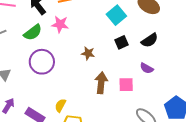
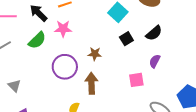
purple circle: (42, 62) -> (65, 67), moved
purple semicircle: (147, 68) -> (155, 61), turned 96
brown arrow: (101, 83) -> (92, 83), moved

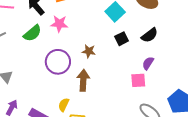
pink square: (136, 80) -> (138, 80), moved

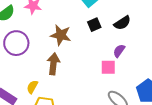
brown star: (89, 51) -> (61, 35), size x1.5
purple circle: (58, 62) -> (16, 43), moved

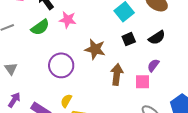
purple circle: (16, 43) -> (61, 65), moved
brown arrow: (53, 64) -> (117, 74), moved

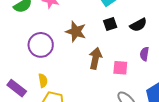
purple semicircle: (153, 65) -> (144, 54), moved, turned -32
yellow semicircle: (66, 101) -> (43, 81), turned 136

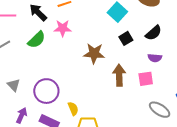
purple circle: (41, 45) -> (46, 91), moved
purple semicircle: (144, 54) -> (155, 58), moved, turned -80

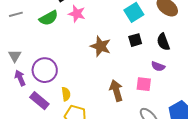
black semicircle: (153, 33) -> (163, 42), turned 96
brown arrow: (119, 75) -> (116, 91), moved, turned -30
purple arrow: (22, 115) -> (20, 78), moved, turned -63

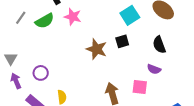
gray line: (16, 14) -> (21, 18), moved, turned -40
black square: (135, 40) -> (122, 41), moved
purple circle: (45, 70) -> (41, 73), size x0.6

